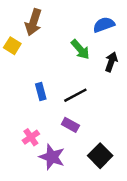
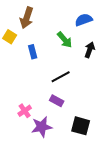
blue rectangle: (41, 91) -> (33, 52), moved
black square: (100, 156) -> (81, 126), turned -30
purple star: (52, 157) -> (42, 127), turned -30

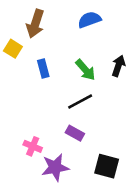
blue semicircle: (84, 20) -> (89, 20), moved
green arrow: (65, 40) -> (85, 70), moved
pink cross: (25, 111) -> (33, 146), turned -32

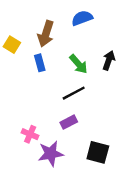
brown arrow: (35, 24) -> (46, 34), moved
purple rectangle: (75, 133) -> (69, 122), turned -56

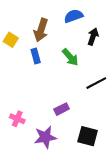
black arrow: (109, 60) -> (93, 37), moved
black line: (74, 93) -> (96, 83), moved
pink cross: (30, 134) -> (17, 119), moved

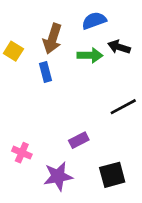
black arrow: (93, 37) -> (119, 47), turned -91
green arrow: (70, 57) -> (90, 55), moved, turned -48
black square: (88, 136) -> (112, 175), turned -30

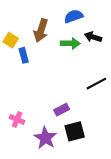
blue rectangle: (45, 72) -> (24, 55), moved
black square: (112, 175) -> (75, 131), moved
purple star: (58, 176) -> (45, 138), turned -30

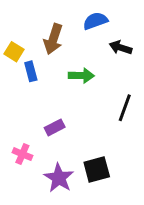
green arrow: (70, 43) -> (81, 76), moved
black line: (96, 84) -> (125, 108), turned -42
purple rectangle: (62, 110) -> (55, 127), moved

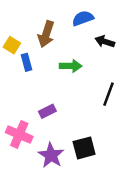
pink cross: (22, 154) -> (19, 134), size x1.5

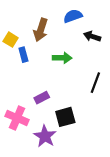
black square: (84, 148) -> (65, 117), moved

